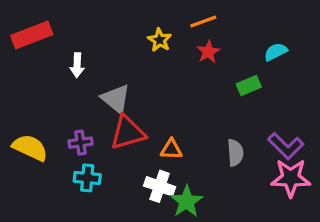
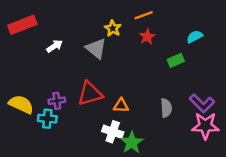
white arrow: (77, 65) -> (54, 46), turned -126
gray triangle: (116, 99) -> (96, 49), moved
cyan cross: (87, 178) -> (47, 119), moved

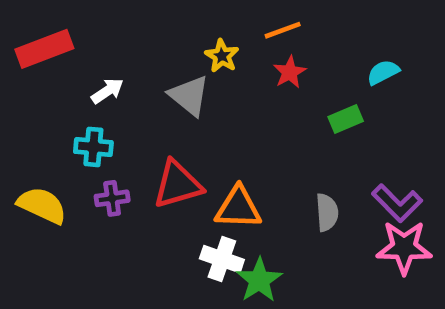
orange triangle: (121, 106) -> (238, 208), size x1.5
cyan cross: (47, 119) -> (93, 147), moved

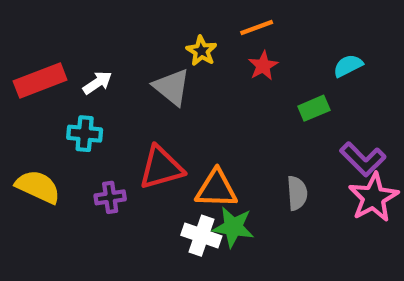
red rectangle: (44, 49) -> (40, 81), moved
purple cross: (112, 198) -> (110, 197), moved
purple L-shape: (397, 203) -> (363, 159), moved
pink star: (404, 247) -> (373, 197), moved, turned -30
green star: (259, 280) -> (233, 227), moved, turned -30

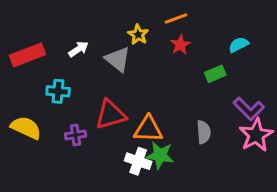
white arrow: (97, 83) -> (78, 49), moved

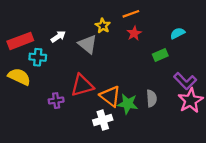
cyan cross: (58, 91) -> (38, 57), moved
yellow semicircle: (26, 128) -> (19, 77), moved
orange triangle: (148, 129) -> (110, 96), turned 35
green star: (160, 155) -> (128, 104), moved
white cross: (138, 161) -> (103, 120), turned -36

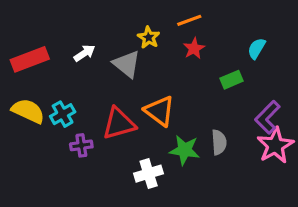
cyan semicircle: (178, 33) -> (257, 48), turned -32
cyan cross: (38, 57) -> (63, 114), moved, turned -35
purple L-shape: (185, 81) -> (267, 117), turned 90
orange triangle: (110, 96) -> (160, 111), moved

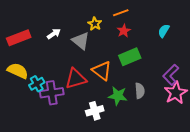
green rectangle: (231, 80) -> (130, 57), moved, size x1.5
cyan cross: (63, 114) -> (37, 84), moved
purple cross: (81, 145) -> (52, 93), size x1.6

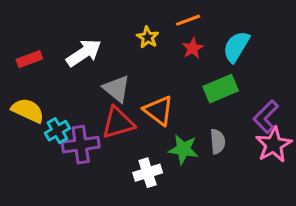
cyan semicircle: (164, 31) -> (236, 47), moved, size x1.5
white arrow: (54, 34) -> (84, 53), size x1.6
red rectangle: (19, 38) -> (29, 59), size x0.7
gray triangle: (81, 41) -> (116, 89), moved
green rectangle: (130, 57) -> (221, 89), moved

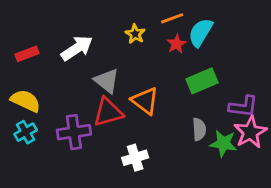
cyan semicircle: (236, 47) -> (201, 33), moved
purple L-shape: (266, 117) -> (243, 106), turned -128
cyan cross: (57, 131) -> (26, 132), moved
green star: (183, 149) -> (223, 143), moved

